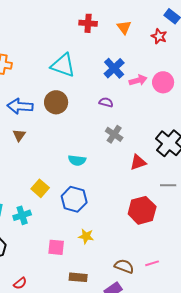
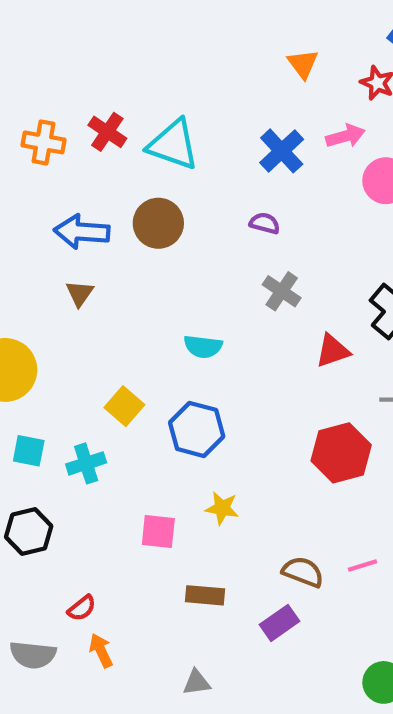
red cross: (88, 23) -> (107, 132), moved, turned 30
pink arrow: (138, 80) -> (345, 136), moved

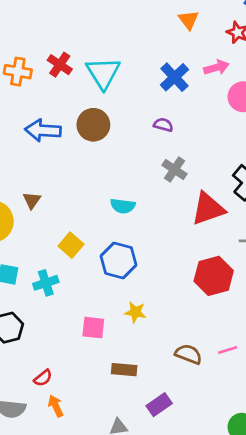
cyan triangle: (173, 145) -> (103, 73), turned 39
brown triangle: (80, 293) -> (32, 200), moved
red triangle: (333, 351) -> (208, 209), size x1.5
purple rectangle: (280, 623) -> (159, 405), moved

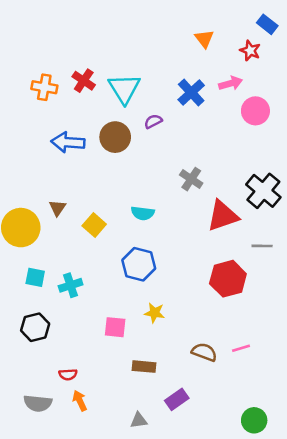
purple semicircle: (163, 125) -> (153, 121), moved, turned -42
yellow square: (71, 245) -> (94, 225), moved
red semicircle: (43, 378) -> (68, 374), turned 36

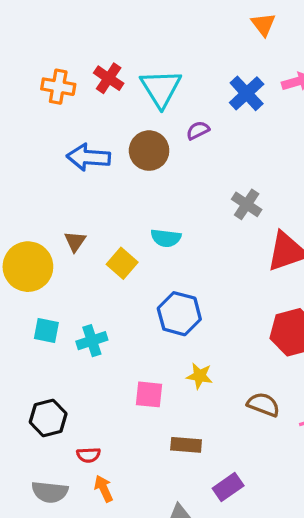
cyan semicircle: (143, 213) -> (166, 238), moved
black hexagon: (35, 327) -> (48, 418), moved
brown semicircle: (204, 352) -> (263, 405), moved

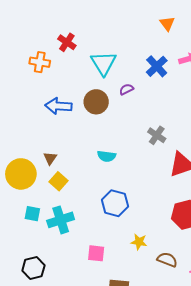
red cross: (109, 78) -> (67, 42), moved
yellow square: (122, 263) -> (59, 181), moved
cyan cross: (92, 341) -> (61, 220), size x1.4
yellow star: (199, 376) -> (139, 242), moved

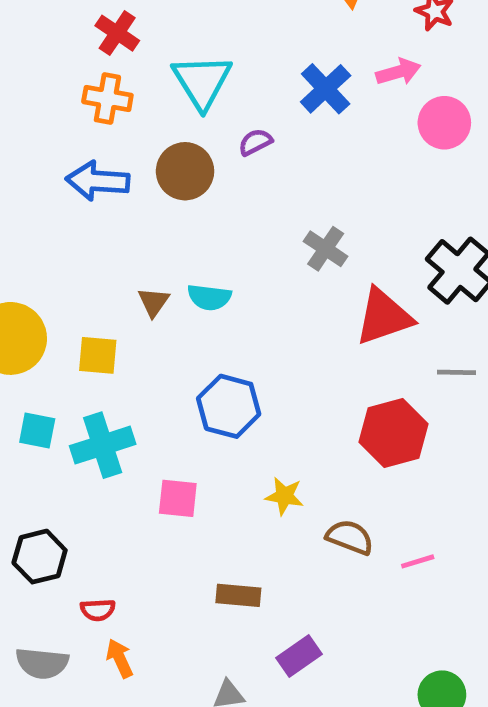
orange cross: (40, 62) -> (107, 99), moved
brown triangle: (50, 158) -> (154, 302), moved
yellow square: (59, 181) -> (98, 355), turned -36
pink square: (96, 253) -> (178, 498), moved

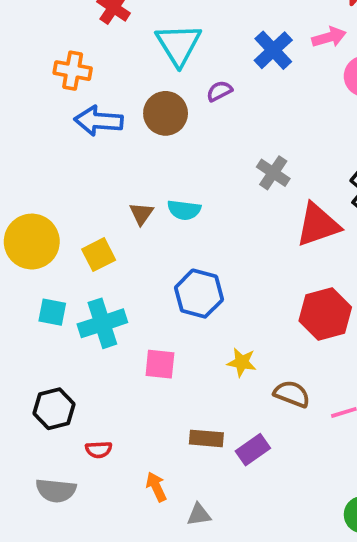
orange cross: (107, 99) -> (73, 71), moved
yellow square: (98, 355) -> (99, 255), turned -32
purple rectangle: (299, 656) -> (253, 450), moved
orange arrow: (120, 658) -> (156, 487), moved

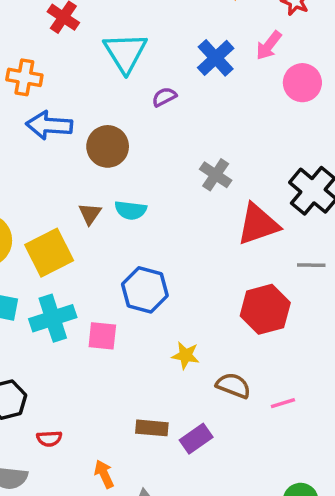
pink arrow: (329, 37) -> (269, 46), turned 144
brown circle: (166, 113) -> (108, 146), moved
yellow square: (99, 255) -> (49, 253), size x1.5
pink square: (160, 364) -> (102, 336), moved

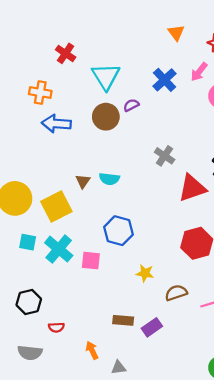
brown circle: (108, 146) -> (106, 117), moved
cyan cross: (53, 318) -> (59, 249), turned -32
brown semicircle: (233, 385) -> (176, 293), turned -40

